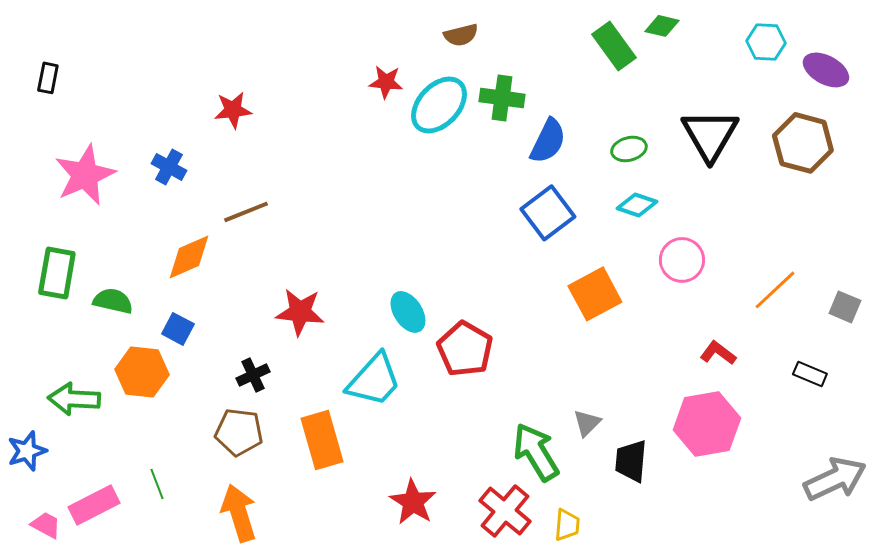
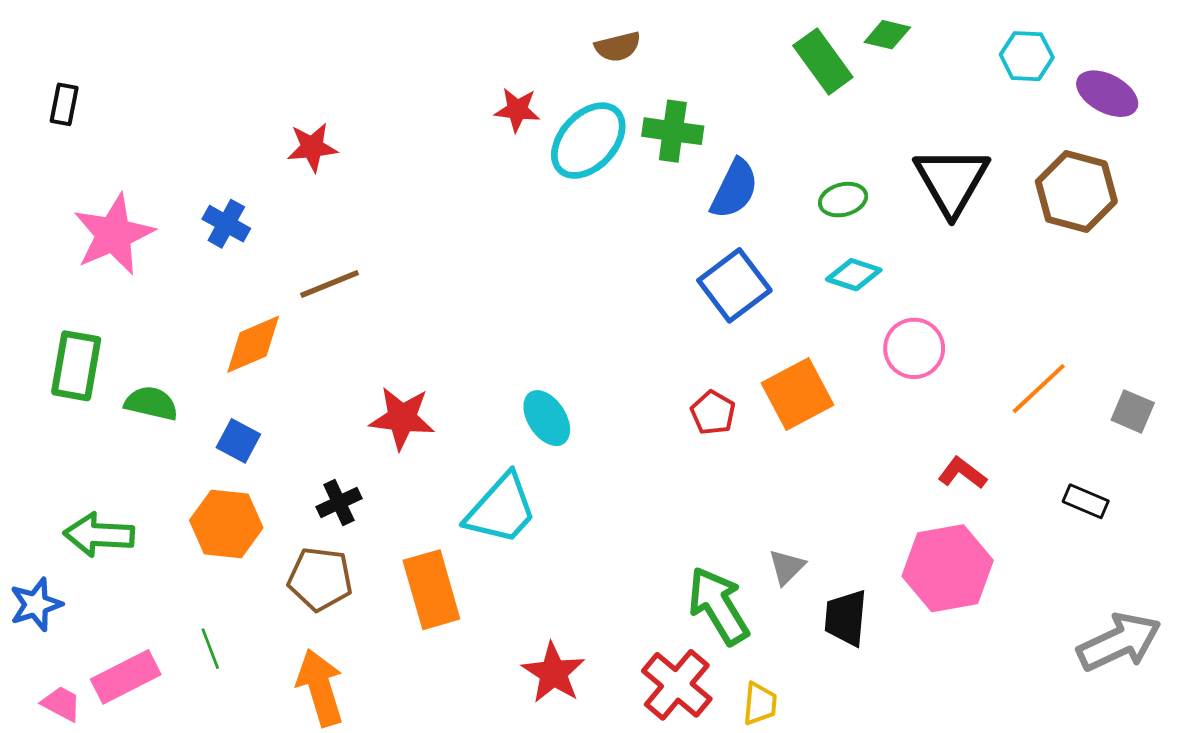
red pentagon: (465, 349) -> (713, 413), moved, size x0.6
orange hexagon: (142, 372) -> (226, 524), moved

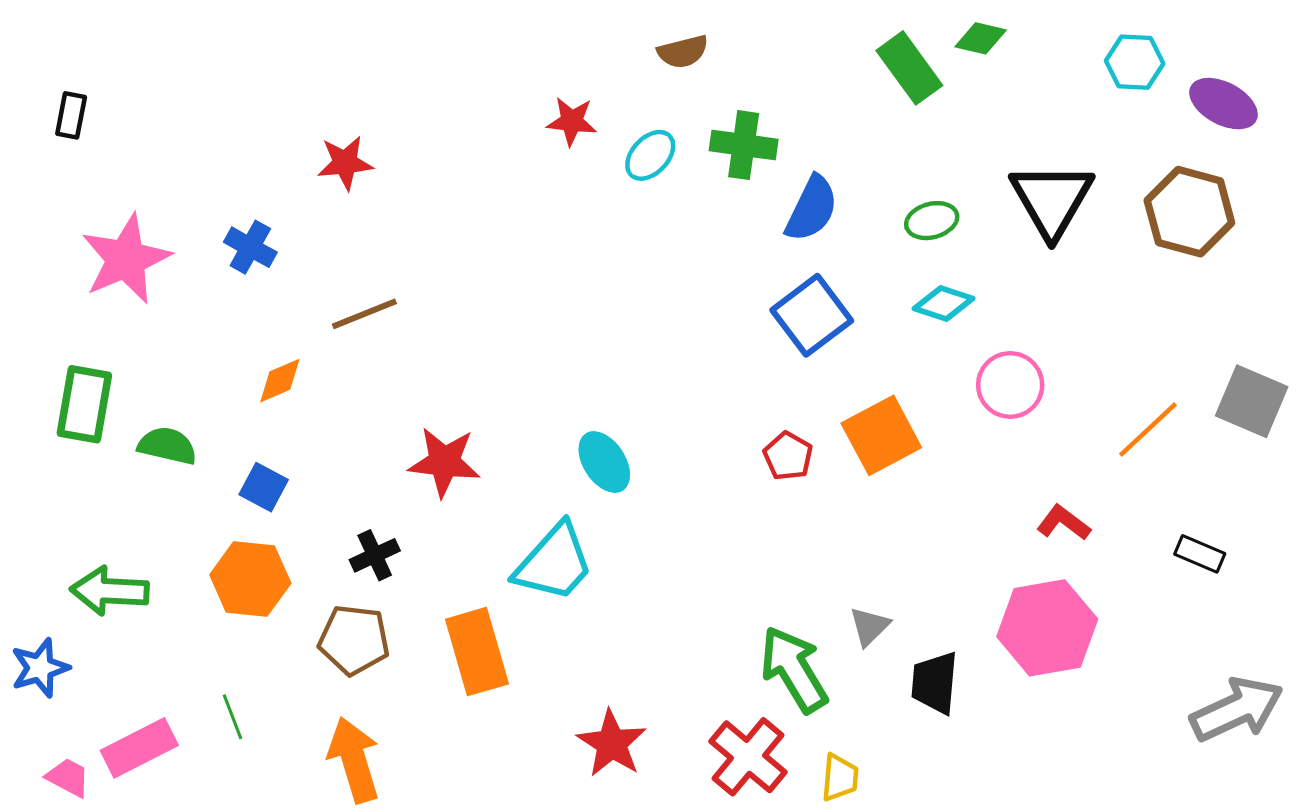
cyan ellipse: (588, 141) -> (650, 155), size x0.6
orange diamond: (253, 344) -> (280, 381), size x0.7
gray square: (1133, 411) -> (1252, 401), moved, size x1.5

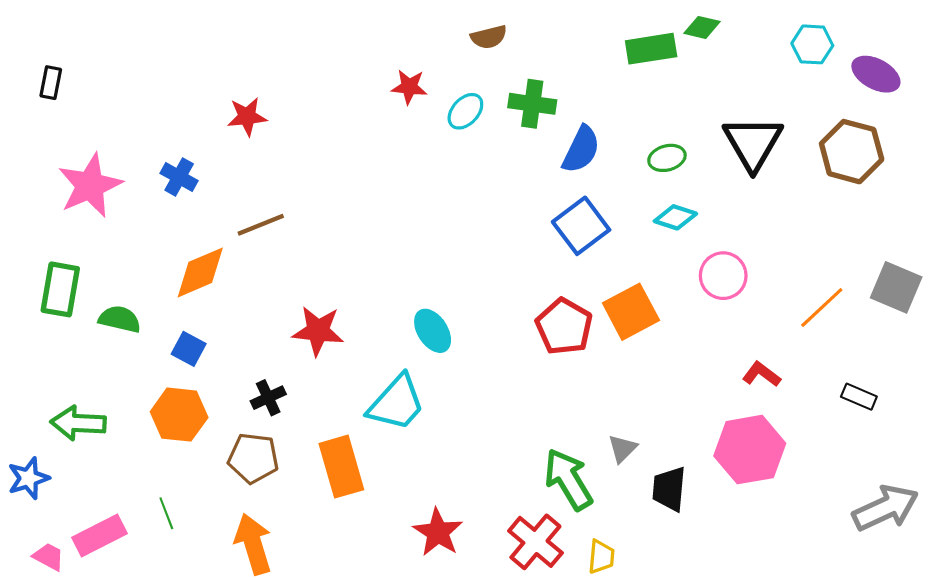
green rectangle: (909, 68) -> (651, 49), turned -63
orange diamond: (280, 381) -> (200, 272), size x1.6
red pentagon: (788, 456) -> (564, 327), size x1.6

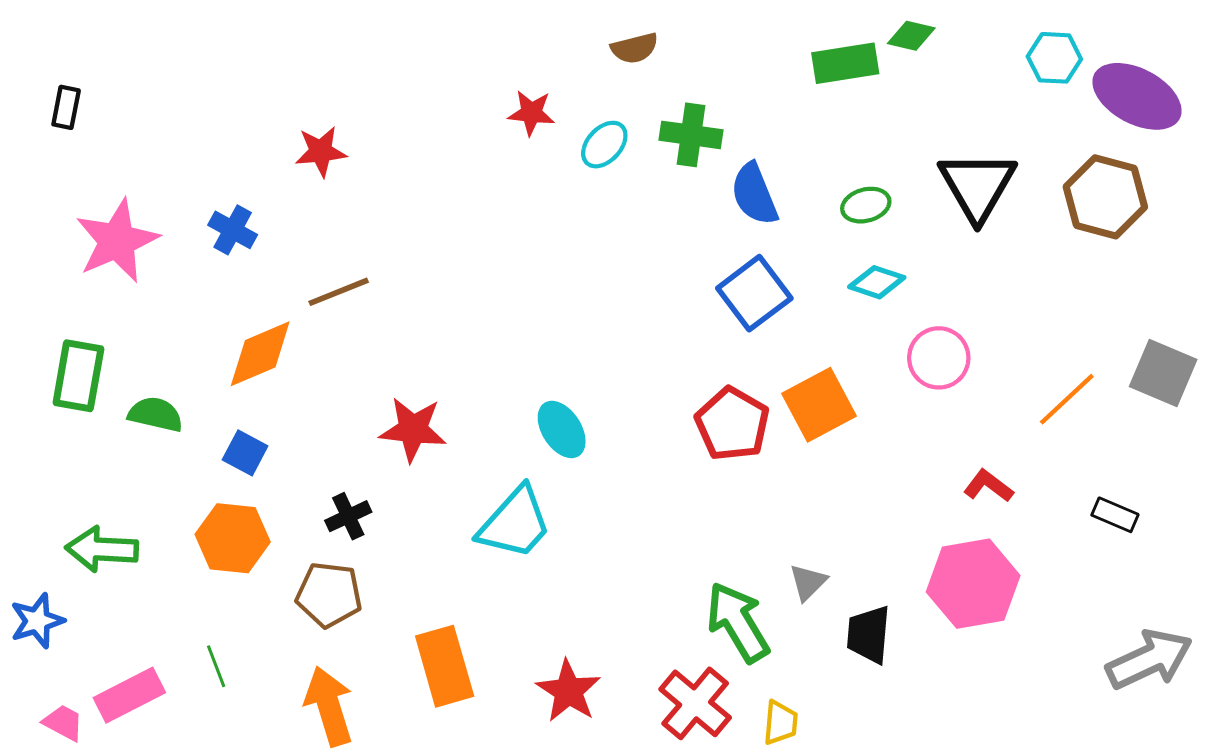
purple ellipse: (876, 74) -> (1137, 96), size x1.4
blue semicircle: (581, 149) -> (754, 194), turned 132
orange rectangle: (341, 467) -> (445, 666), moved

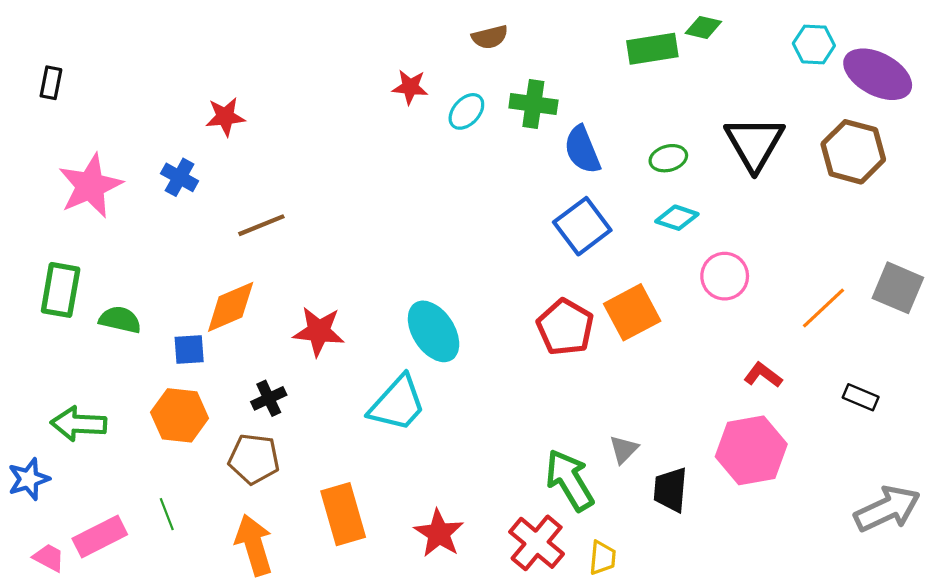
red star: (321, 151) -> (225, 117), moved
orange diamond: (260, 354) -> (231, 307), moved
cyan ellipse: (562, 429) -> (434, 331), size x1.4
blue square: (245, 453) -> (189, 349), turned -32

